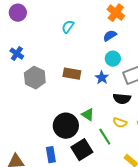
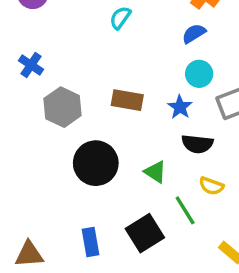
black semicircle: (122, 99) -> (197, 144), moved
black circle: (66, 126) -> (96, 163), moved

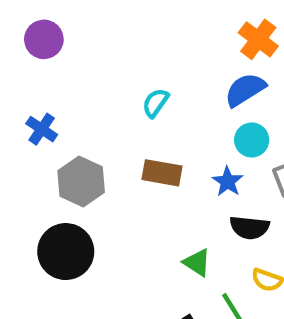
cyan semicircle: (120, 18) -> (155, 103), moved
blue semicircle: (194, 34) -> (245, 90), size x1.4
black circle: (96, 163) -> (66, 252), moved

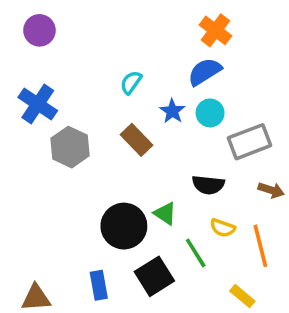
blue cross: (42, 129) -> (38, 104), size x1.5
brown rectangle: (162, 173) -> (136, 140), turned 36
blue star: (228, 182) -> (172, 111), moved
black circle: (66, 252) -> (124, 226), moved

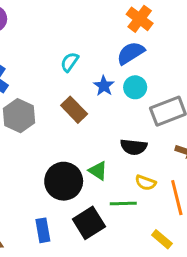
green line: (196, 253) -> (123, 204), turned -60

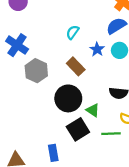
black circle: (64, 181) -> (68, 98), moved
black square: (89, 223) -> (78, 129), moved

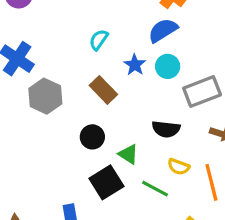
black circle: (68, 98) -> (92, 137), size x0.6
green line: (111, 134) -> (155, 189), turned 30

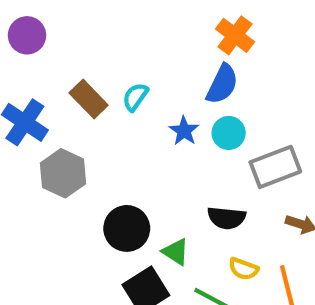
blue semicircle: (163, 30) -> (222, 84), turned 148
brown rectangle: (103, 90) -> (89, 99), moved
black circle: (92, 137) -> (127, 228), size x1.4

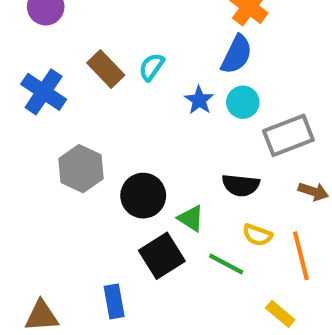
gray hexagon: (63, 173) -> (81, 169), moved

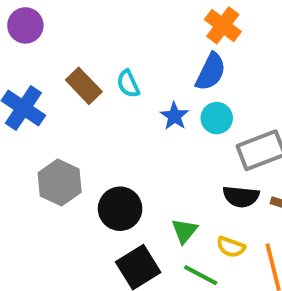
cyan semicircle: (151, 67) -> (128, 84), turned -60
black semicircle: (241, 185) -> (241, 197), moved
green triangle: (191, 218) -> (185, 231), moved, turned 36

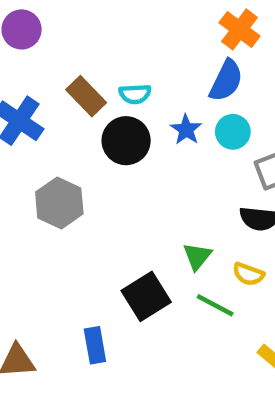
cyan semicircle: (128, 84) -> (135, 94), turned -68
black circle: (120, 209) -> (126, 141), moved

